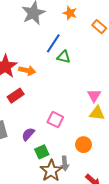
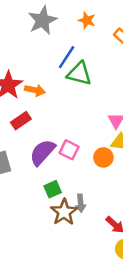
green triangle: (64, 57) -> (79, 74), size x1.5
purple semicircle: (28, 134) -> (42, 152), moved, size x1.6
orange circle: (84, 145) -> (103, 157), moved

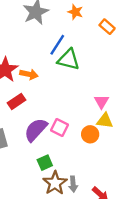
gray arrow: (81, 203) -> (73, 184), moved

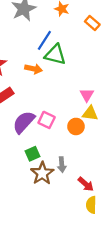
orange arrow: (29, 74) -> (34, 69), moved
gray arrow: (73, 184) -> (62, 165), moved

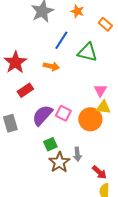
green triangle: (55, 55) -> (87, 52), moved
orange circle: (76, 126) -> (90, 119), size x1.5

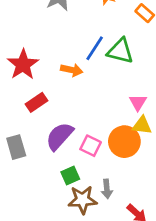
blue line: (61, 40) -> (95, 48), moved
pink square: (63, 113) -> (91, 146), moved
brown star: (59, 162) -> (82, 200), turned 30

